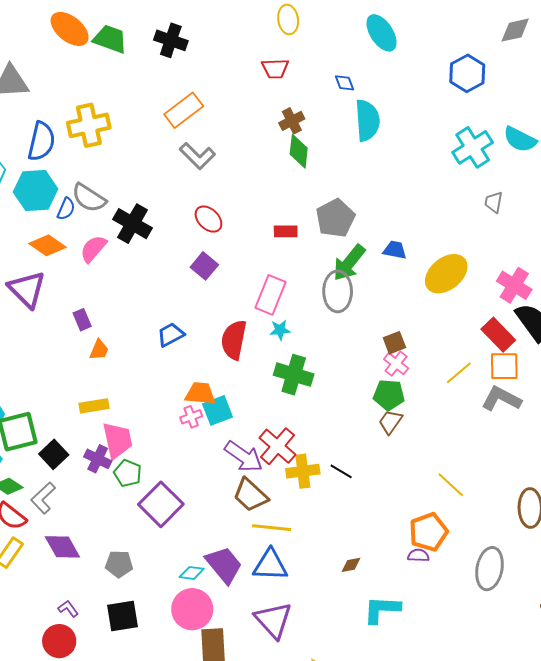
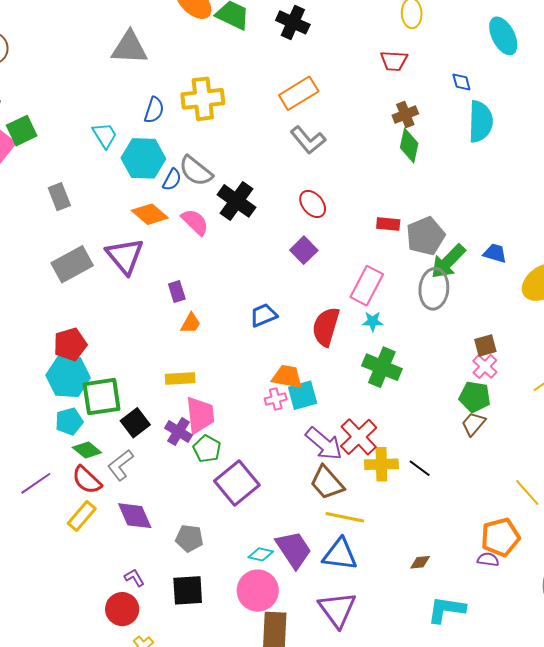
blue semicircle: (41, 141) -> (154, 110), size x0.7
gray pentagon: (335, 218) -> (425, 236), moved
pink semicircle: (93, 249) -> (195, 222), turned 88

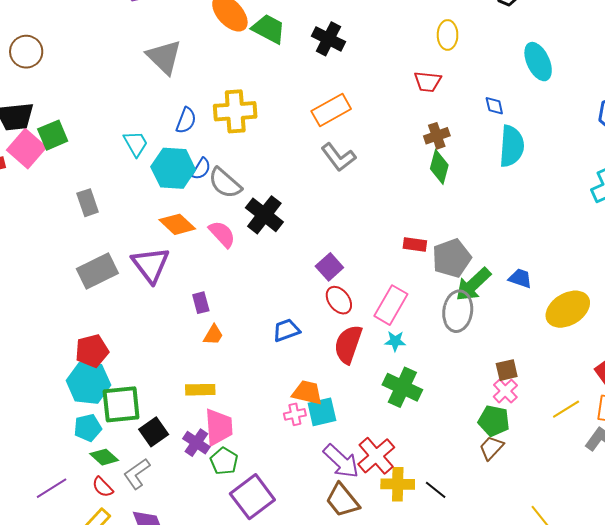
gray triangle: (129, 48) -> (164, 57), turned 39
blue semicircle: (172, 180) -> (201, 169), moved
red ellipse: (313, 204) -> (339, 300), moved
red semicircle: (87, 480) -> (103, 487), size x0.7

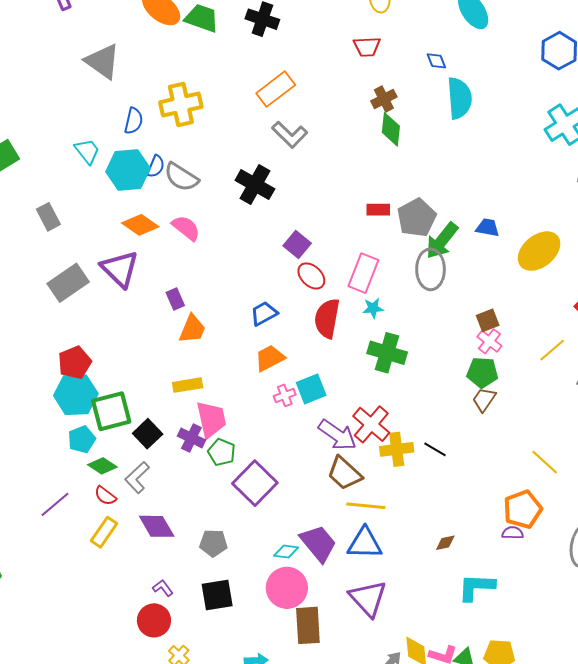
black cross: (264, 215) -> (255, 185), moved
orange trapezoid: (213, 335) -> (192, 329), size x1.4
orange trapezoid: (307, 393) -> (270, 358), moved, turned -32

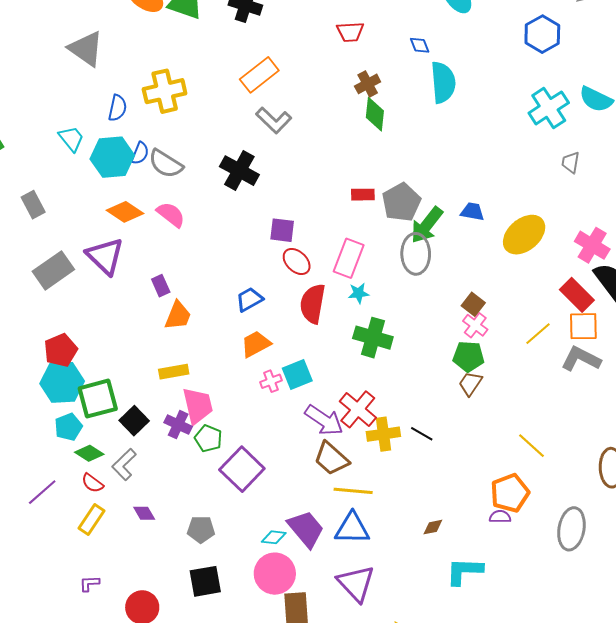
purple square: (297, 245) -> (282, 230), turned -32
brown square: (488, 320) -> (473, 304), turned -30
purple diamond: (157, 526) -> (144, 513), size x0.6
purple L-shape: (163, 588) -> (89, 583), moved, turned -55

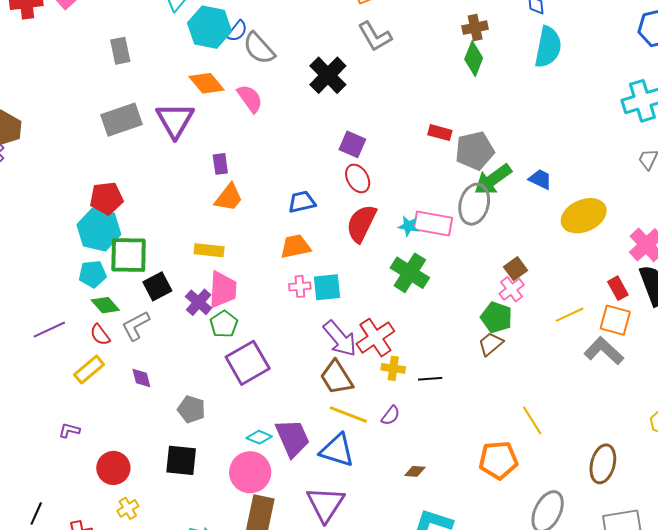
pink rectangle: (349, 258) -> (433, 224), moved, turned 63
red rectangle: (577, 295) -> (618, 288), size x0.7
yellow cross: (383, 434) -> (393, 368), size x0.7
black line: (422, 434) -> (430, 379), turned -50
purple semicircle: (500, 517) -> (391, 415), moved, turned 110

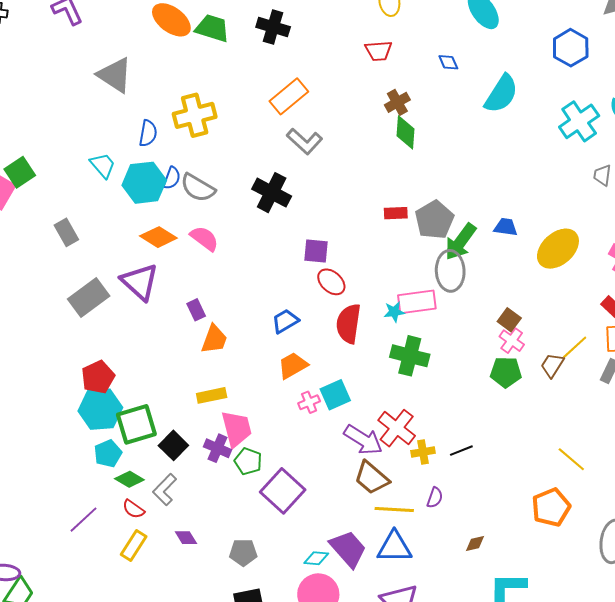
cyan semicircle: (548, 47) -> (501, 94), moved, turned 39
brown trapezoid: (491, 344) -> (552, 365), moved

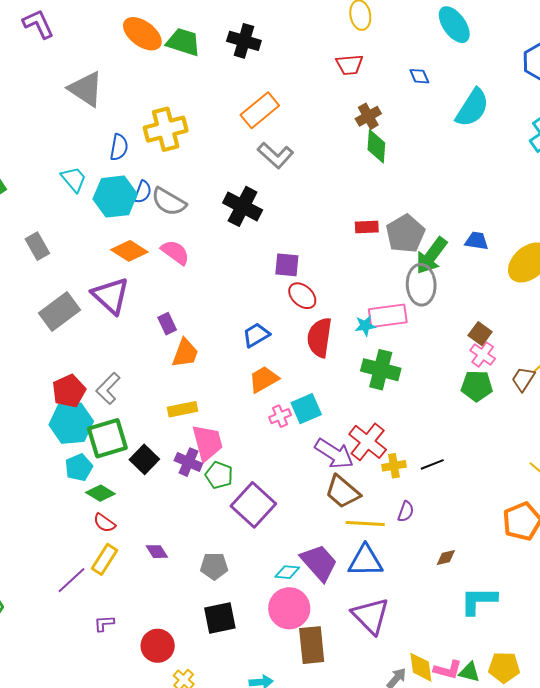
gray L-shape: (165, 490) -> (108, 388), moved
purple line: (84, 520) -> (72, 580), moved

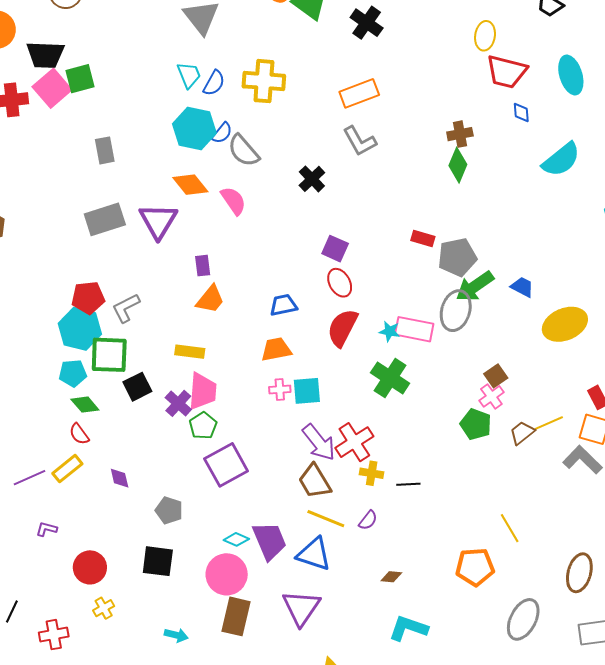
red trapezoid: (349, 65) -> (507, 72), moved, size x1.5
cyan trapezoid: (74, 179) -> (189, 75), moved
black cross: (243, 206) -> (312, 179), size x0.7

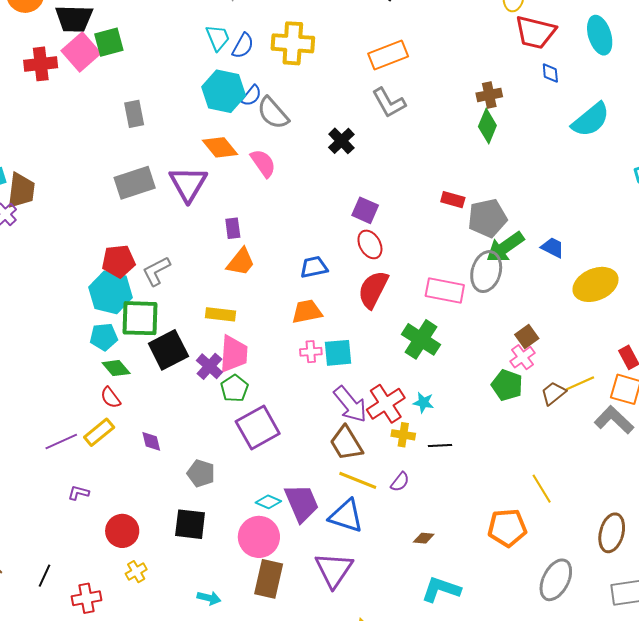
cyan star: (390, 331) -> (423, 402), moved
black square: (137, 387) -> (168, 350), size x1.4

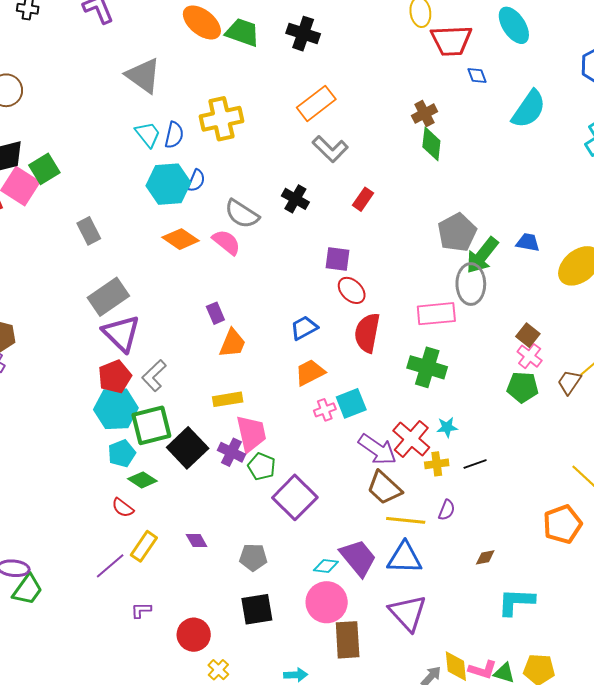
gray semicircle: (273, 113) -> (242, 214), moved
purple triangle: (188, 184) -> (121, 333), moved
red rectangle: (453, 200) -> (363, 199), moved, turned -55
red semicircle: (110, 398) -> (123, 508), moved

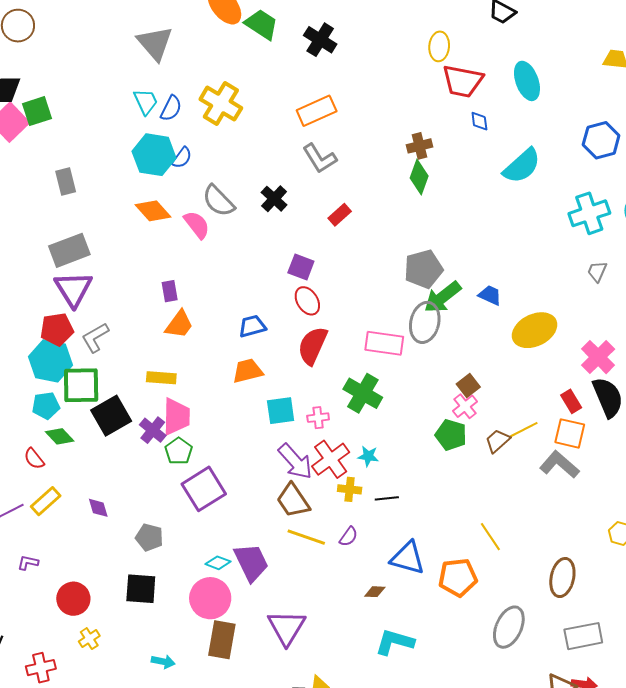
yellow cross: (221, 119) -> (221, 104), turned 30
pink cross: (325, 410) -> (318, 418), moved
blue triangle: (405, 558) -> (408, 558), moved

